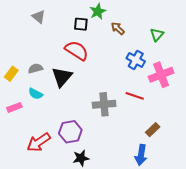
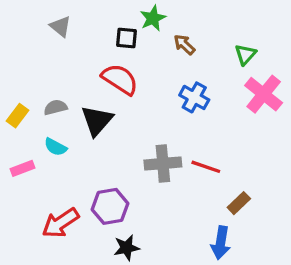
blue cross: (136, 60) -> (194, 97), moved
pink cross: (161, 75) -> (264, 94), moved, turned -30
red line: (135, 96) -> (206, 167), moved

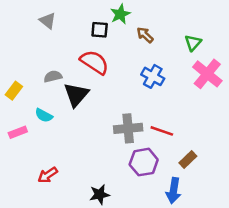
gray semicircle: (56, 107) -> (53, 76), moved
purple hexagon: (110, 206) -> (144, 162), moved
red arrow: (60, 223) -> (48, 175), size x0.7

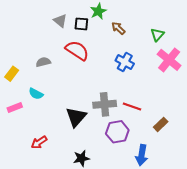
gray triangle: (48, 21) -> (60, 21), moved
black triangle: (76, 95) -> (76, 117), moved
brown rectangle: (188, 159) -> (161, 124), moved

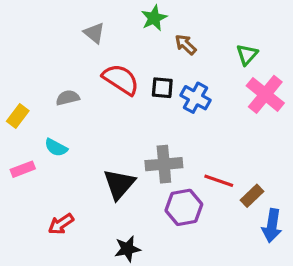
black square: (81, 24) -> (162, 88), moved
red line: (132, 106) -> (219, 181), moved
blue arrow: (142, 155) -> (272, 226), moved

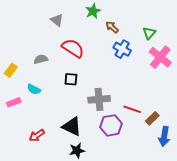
black square: (162, 88) -> (71, 79), moved
blue cross: (195, 98) -> (122, 49), moved
black triangle: (119, 184) -> (72, 126), moved, turned -45

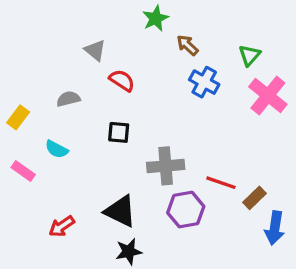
gray triangle: (57, 20) -> (95, 50), moved
red semicircle: (73, 48) -> (122, 80), size x0.7
pink rectangle: (14, 102) -> (23, 171), turned 56

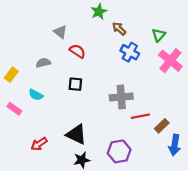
gray cross: (166, 166) -> (121, 97), moved
red line: (221, 183) -> (140, 116), turned -30
purple hexagon: (186, 210) -> (119, 151), moved

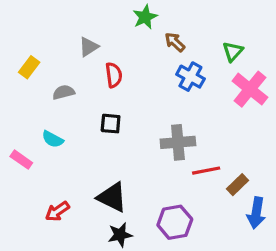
gray triangle: (60, 32) -> (89, 47), turned 48
red semicircle: (77, 51) -> (114, 75), turned 49
yellow rectangle: (11, 75) -> (29, 67), moved

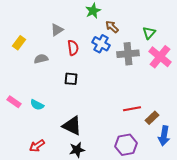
blue cross: (190, 77) -> (101, 44), moved
cyan semicircle: (53, 139) -> (37, 105), moved
gray cross: (178, 142) -> (128, 54), moved
red arrow: (57, 211) -> (37, 146), moved
purple hexagon: (175, 222) -> (126, 145), moved

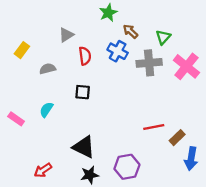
green triangle: (149, 33) -> (163, 37), moved
cyan semicircle: (37, 105) -> (46, 110), moved, turned 96
purple hexagon: (126, 145) -> (127, 167), moved

